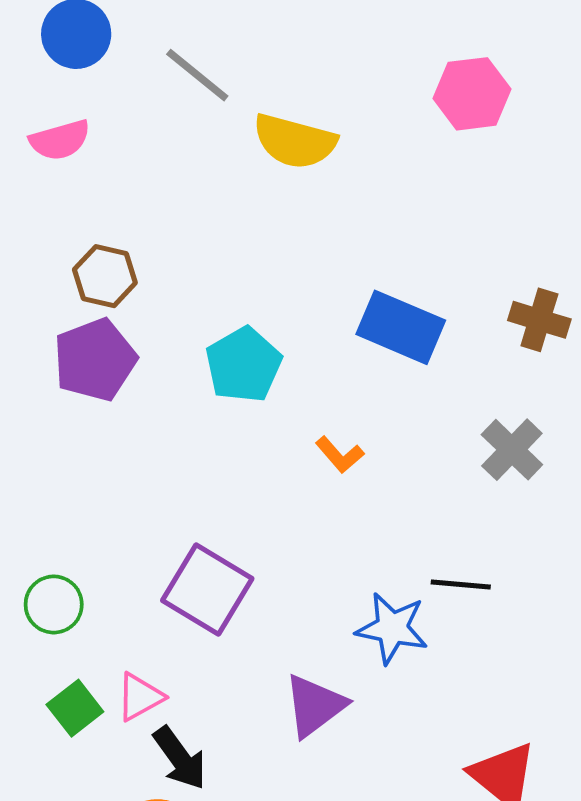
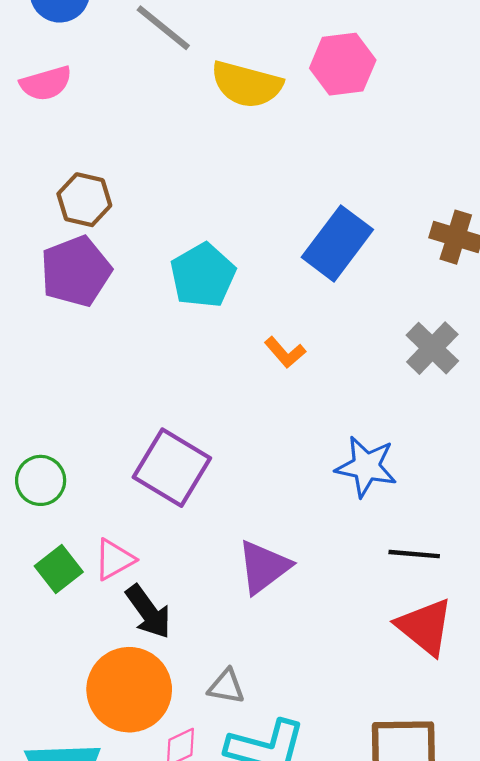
pink hexagon: (472, 94) -> (343, 64), moved
blue rectangle: (401, 327) -> (337, 243), turned -76
black line: (461, 585) -> (414, 554), moved
blue star: (392, 628) -> (366, 467), moved

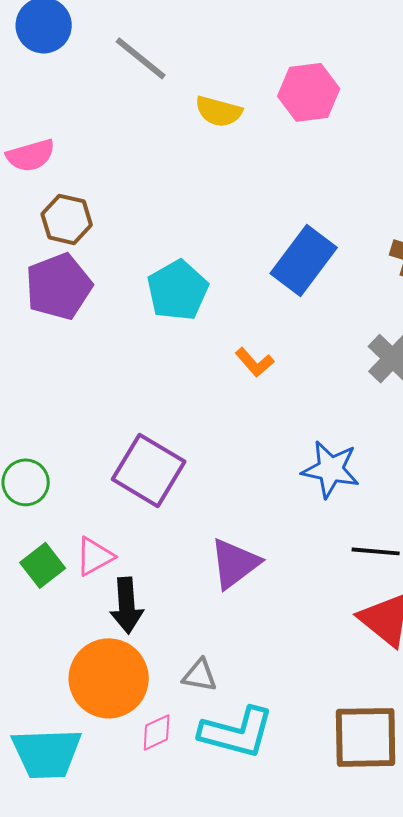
pink semicircle: (46, 83) -> (31, 155), moved
yellow semicircle: (247, 84) -> (219, 111), size x0.7
black arrow: (148, 612) -> (127, 605), turned 32

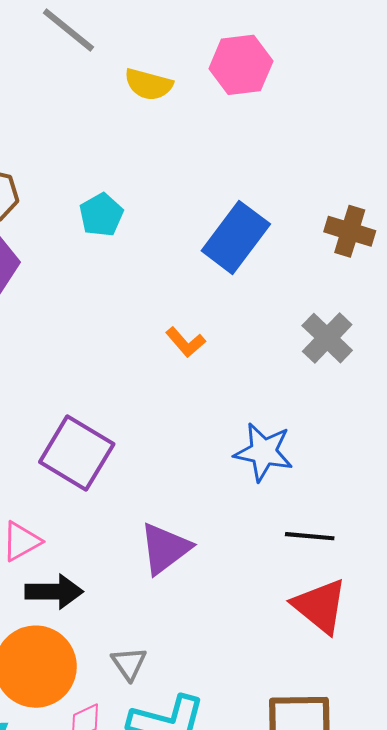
cyan pentagon: (178, 290) -> (101, 215), moved, size x0.7
black arrow: (127, 605) -> (54, 592), turned -86
gray triangle: (200, 675) -> (129, 663), turned 45

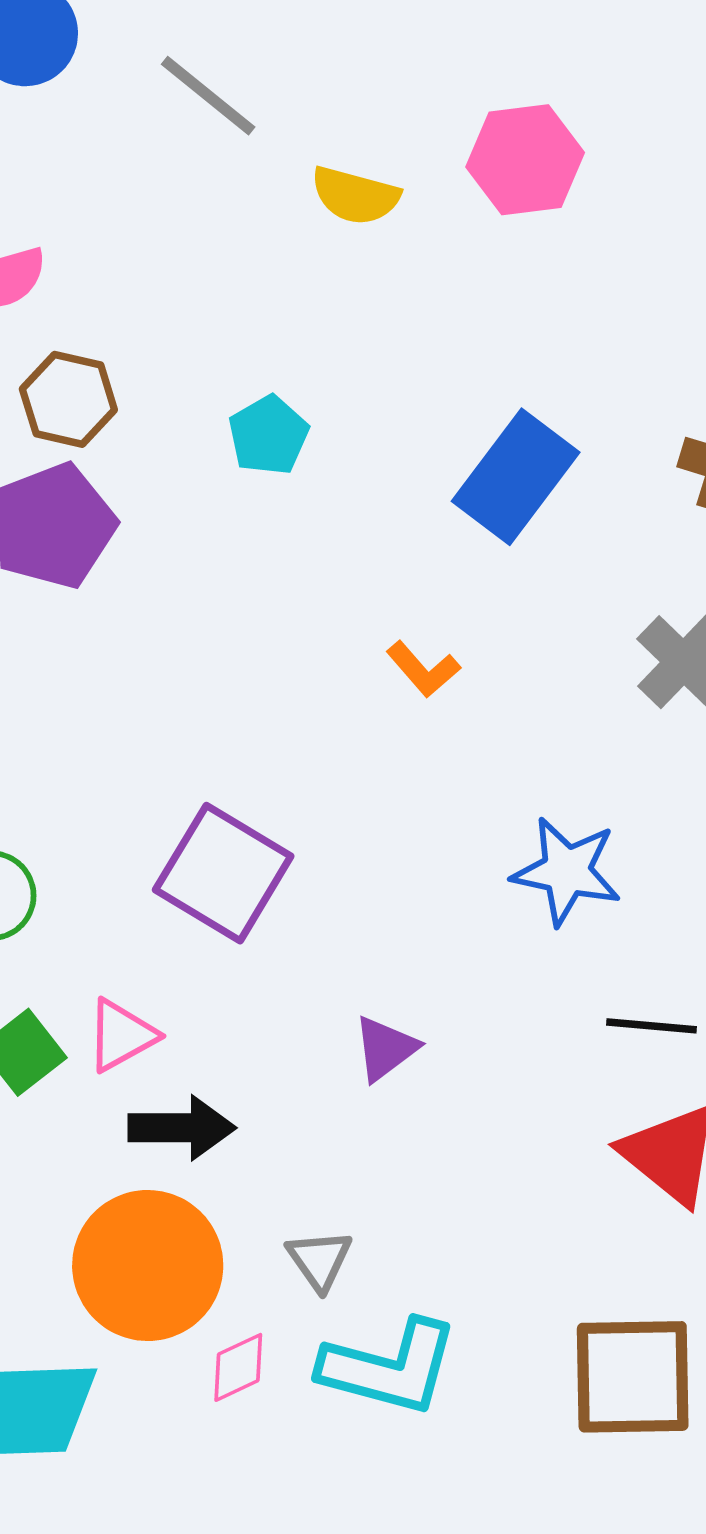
purple triangle: (165, 548) -> (385, 1049), size x0.7

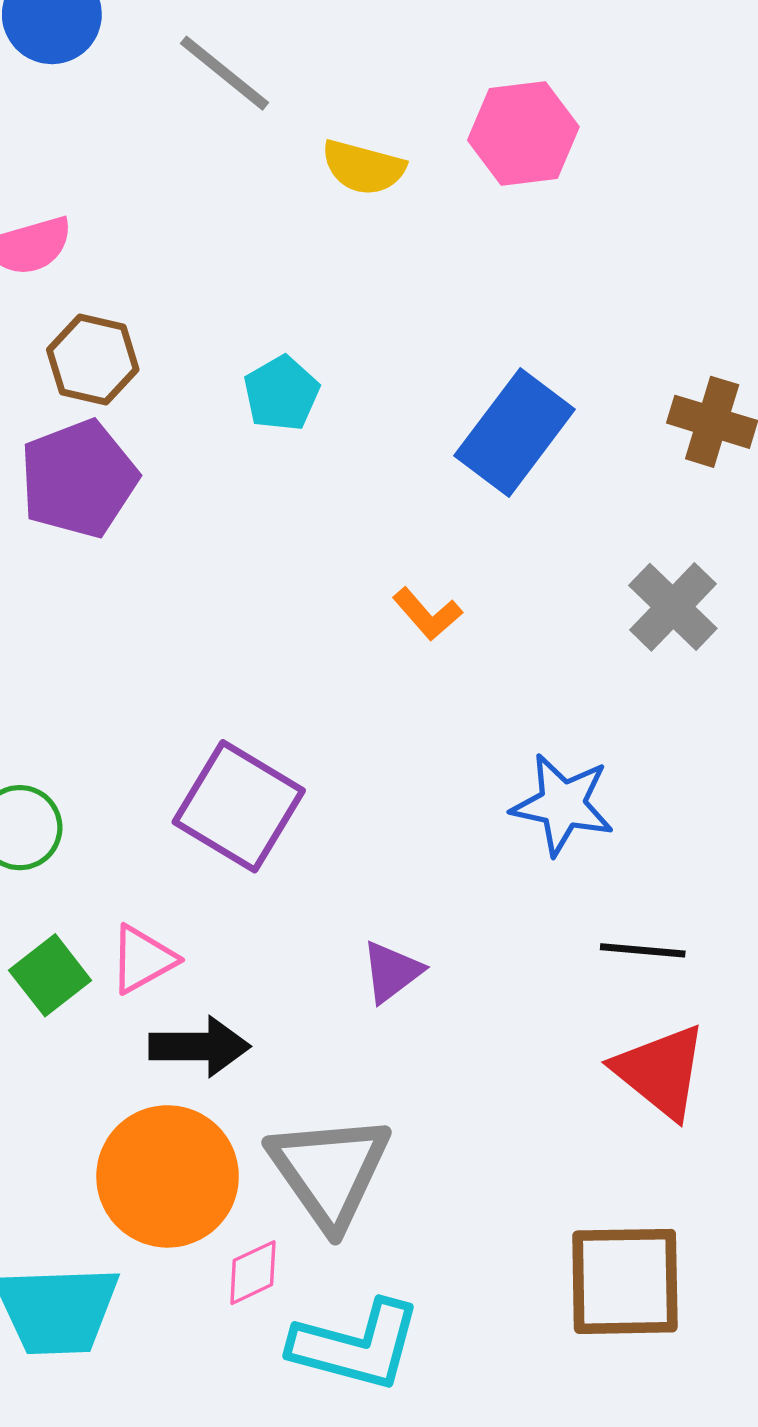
gray triangle: (319, 1260) -> (329, 1171), size x2.0
cyan L-shape: (389, 1367) -> (356, 1345), moved

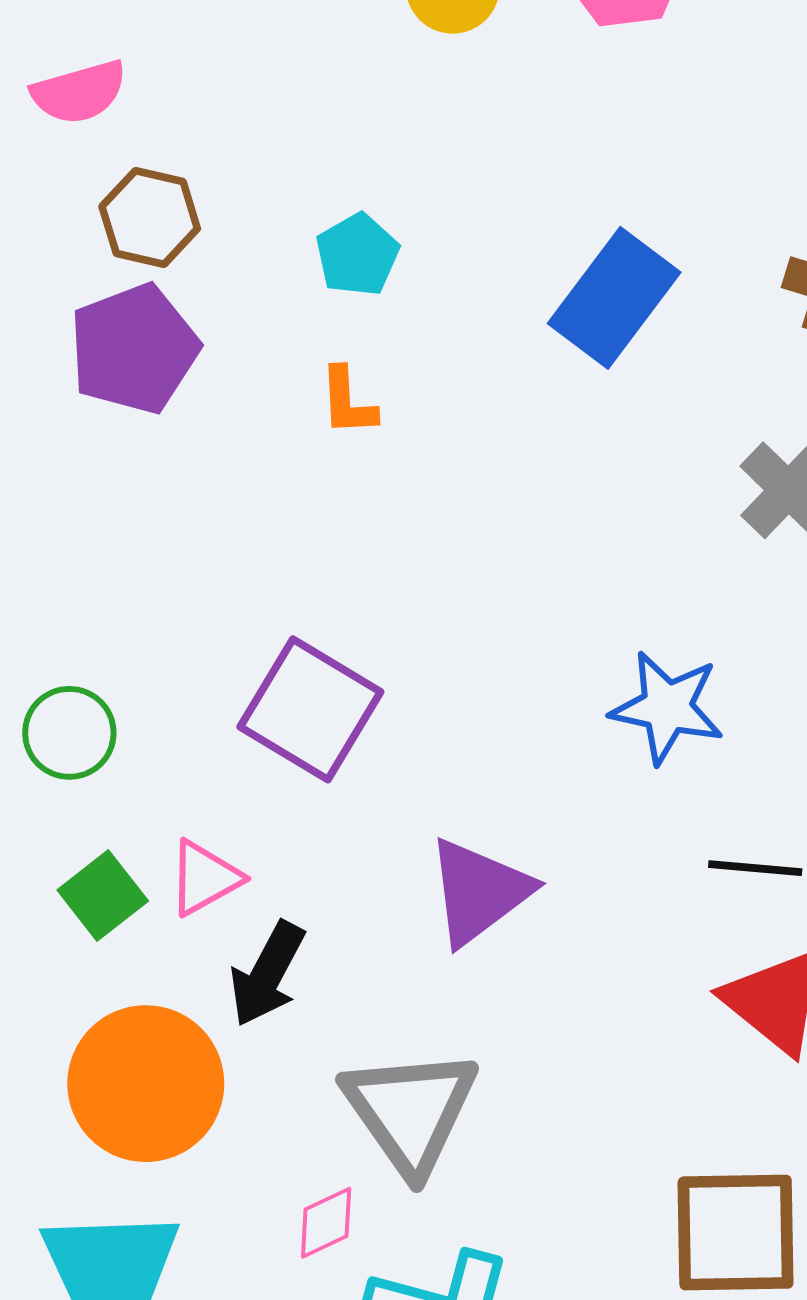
orange L-shape: (427, 614) -> (348, 402), moved, turned 38
purple triangle: (392, 972) -> (479, 892), size x1.6
black arrow: (200, 1046) -> (267, 974), turned 118
orange circle: (168, 1176) -> (146, 1084), moved

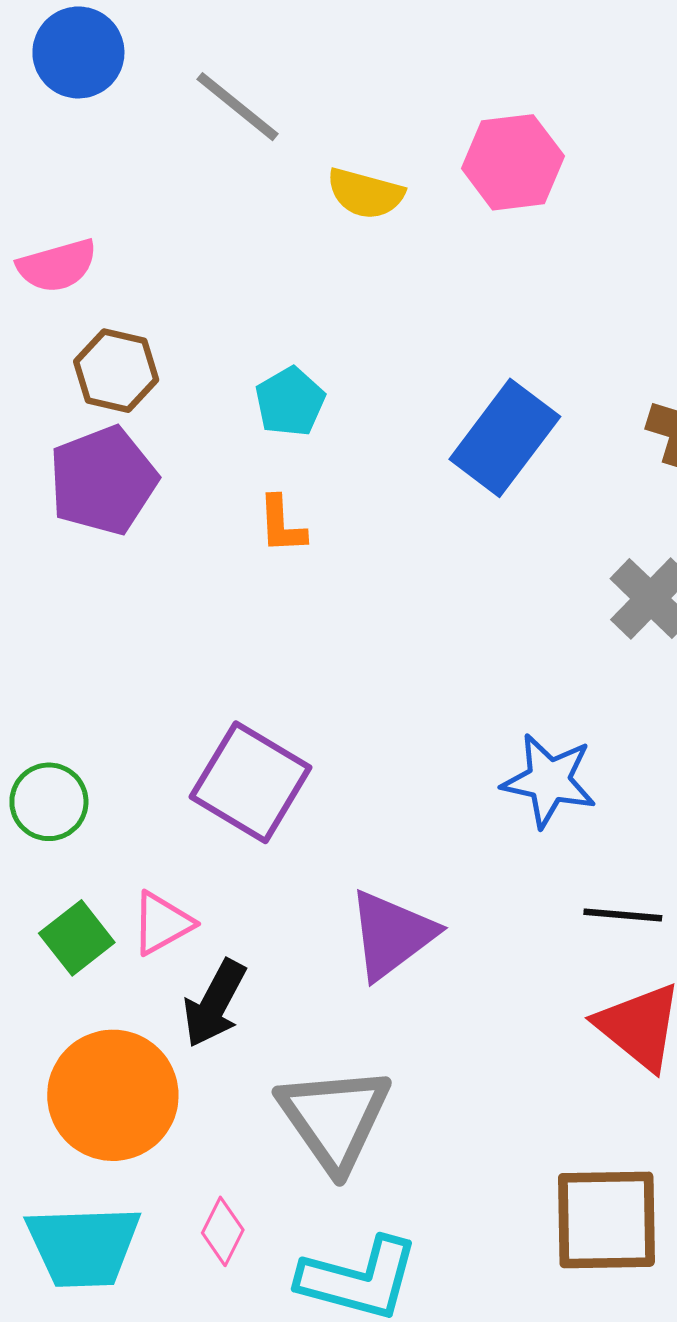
pink diamond: (326, 1223) -> (223, 1231), moved, turned -38

